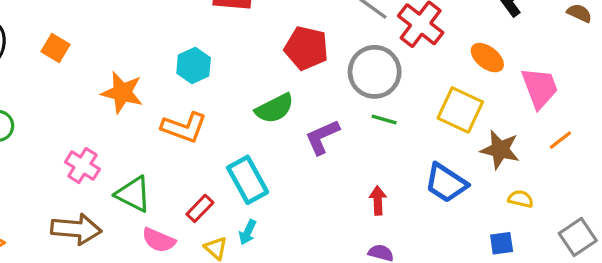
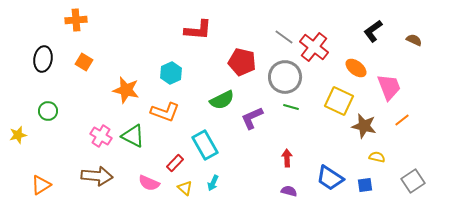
blue trapezoid: (446, 183) -> (330, 178), moved
green triangle: (133, 194) -> (133, 136), moved
cyan arrow: (248, 232) -> (213, 183), moved

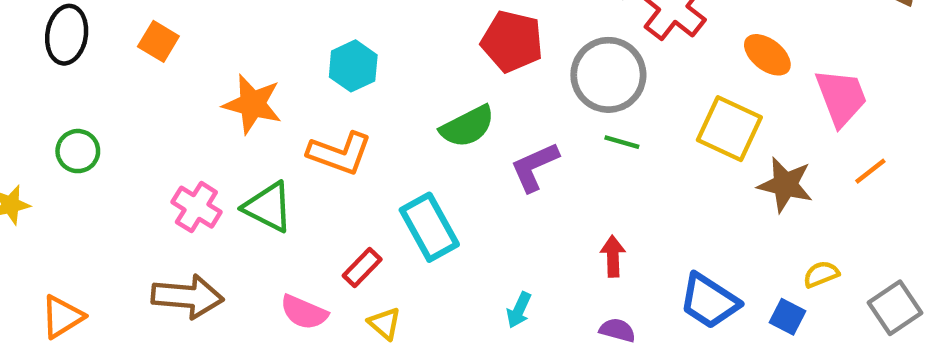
yellow semicircle: (377, 157) -> (821, 274), moved, turned -35
cyan arrow: (213, 183) -> (519, 310), moved
blue square: (365, 185) -> (788, 317), turned 35

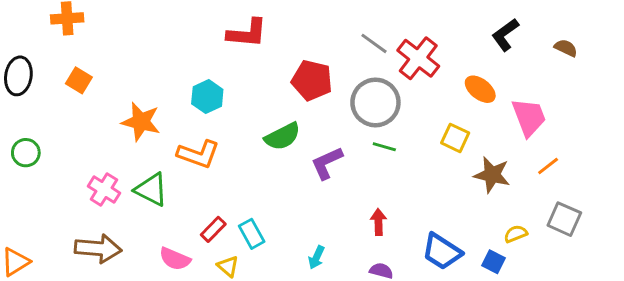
yellow square: (729, 129) -> (455, 138), size x0.7
cyan rectangle: (429, 227) -> (252, 234), moved, size x0.7
gray square: (895, 308) -> (564, 219), moved, turned -32

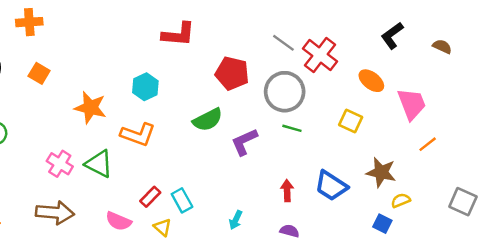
brown star: (492, 175) -> (381, 172), moved
gray square: (564, 219) -> (463, 202), moved
blue trapezoid: (442, 252) -> (331, 186), moved

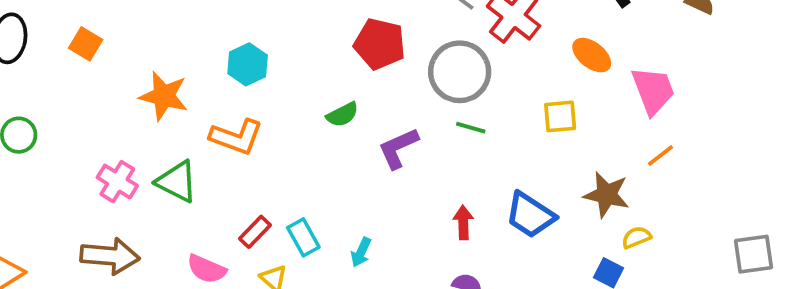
green semicircle: (208, 120) -> (342, 115), size x0.7
yellow square: (351, 121) -> (560, 116), turned -30
orange line: (428, 144) -> (661, 156), moved
gray square: (463, 202) -> (754, 254), moved, turned -32
cyan arrow: (236, 220) -> (361, 252), moved

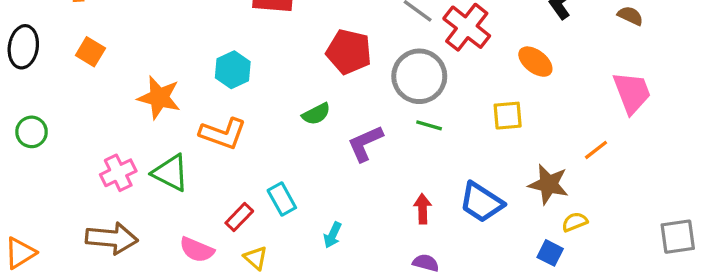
pink trapezoid: (653, 90) -> (632, 93), moved
pink cross: (117, 182) -> (118, 173), turned 32
cyan rectangle: (303, 237) -> (282, 199), moved

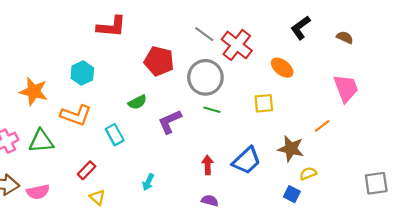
green triangle: (171, 173) -> (41, 141), turned -32
cyan rectangle: (282, 199) -> (115, 135), moved
blue trapezoid: (481, 202) -> (246, 161), turned -76
pink semicircle: (197, 250) -> (38, 192), moved, turned -35

